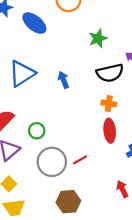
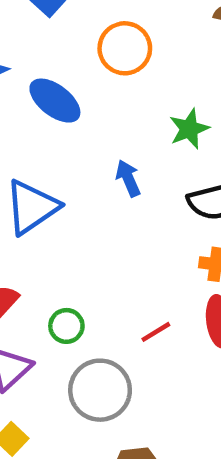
blue arrow: (63, 80) -> (128, 178), moved
red line: (80, 160) -> (156, 332), moved

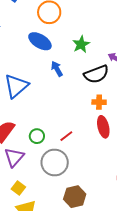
blue ellipse: (55, 101) -> (40, 41), moved
red line: (156, 332) -> (66, 136), moved

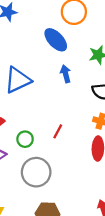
red line: (66, 136) -> (58, 131), moved, turned -40

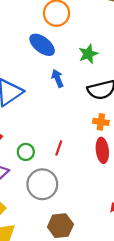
red line: (58, 131) -> (59, 148), moved

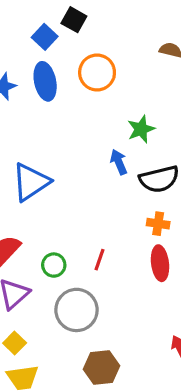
blue ellipse: (42, 45) -> (45, 81), moved, turned 40
blue arrow: (58, 78) -> (119, 162), moved

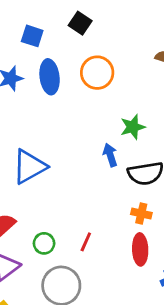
blue square: (45, 37) -> (32, 36), moved, turned -30

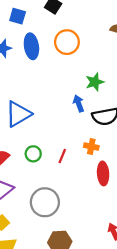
orange cross: (141, 214) -> (91, 147), moved
red line: (86, 242) -> (62, 156), moved
green circle: (44, 243) -> (33, 154), moved

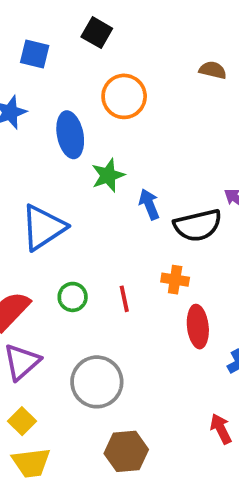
blue ellipse: (31, 46) -> (70, 135), moved
green star: (95, 82) -> (108, 175), moved
red line: (62, 156) -> (124, 299), turned -32

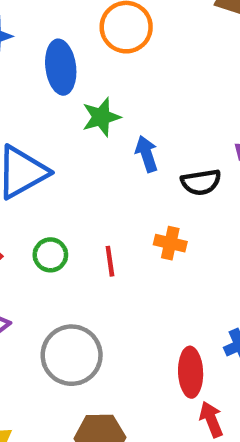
black semicircle: (198, 225) -> (201, 182), size x0.7
red ellipse: (198, 327) -> (191, 372), moved

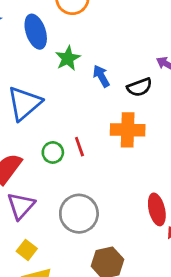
orange cross: (170, 243) -> (128, 130), size x1.6
red line: (110, 261) -> (79, 147), moved

